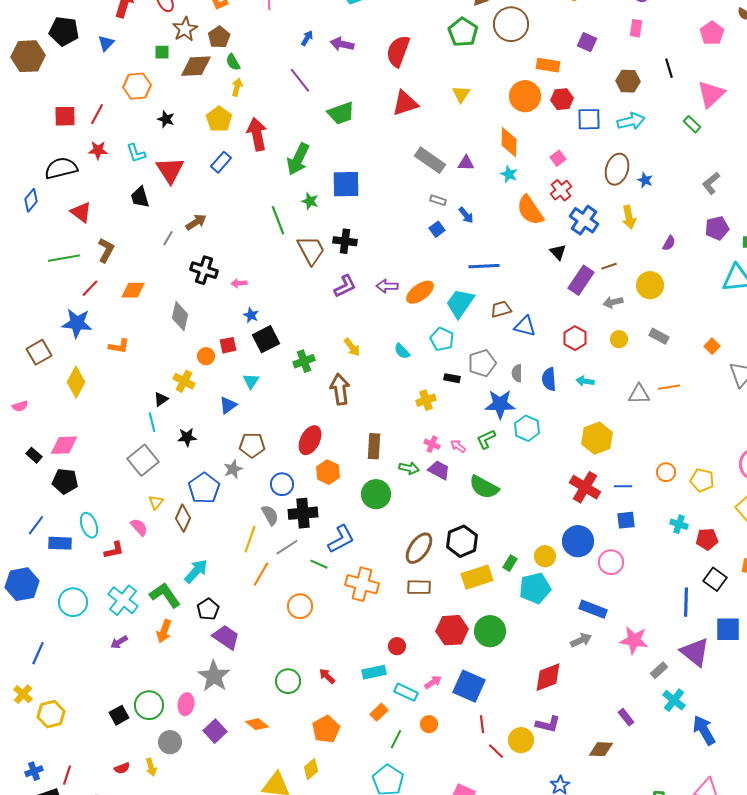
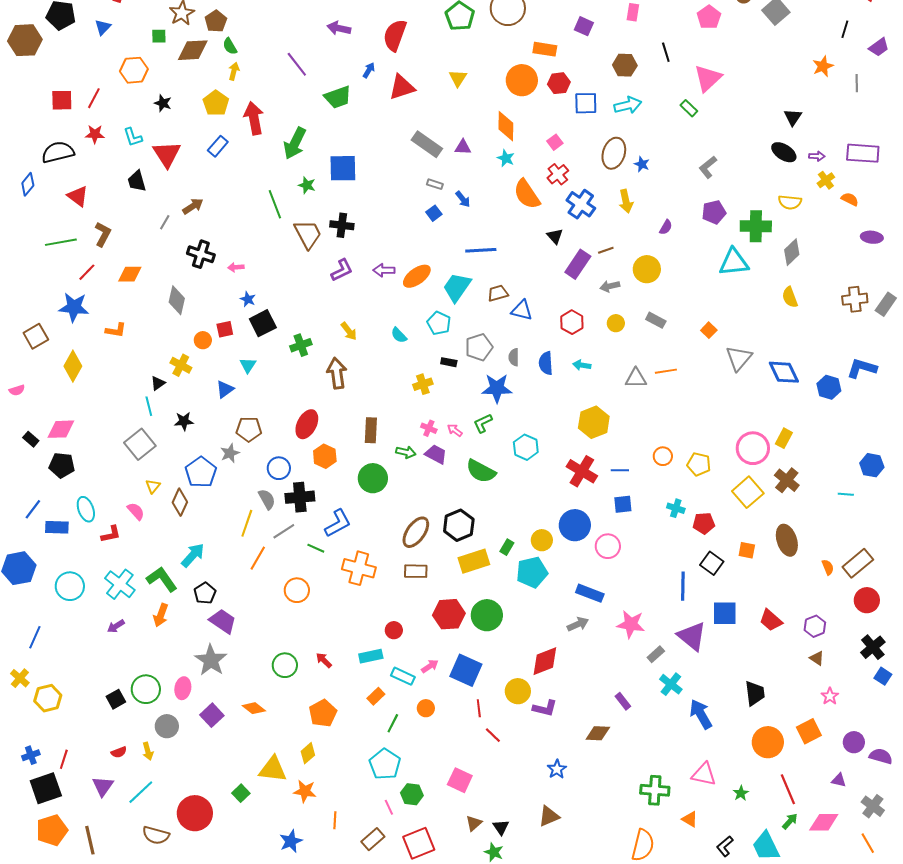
blue arrow: (307, 38) -> (369, 70), moved
cyan hexagon: (527, 428) -> (526, 447), moved
yellow circle: (521, 740) -> (518, 691), moved

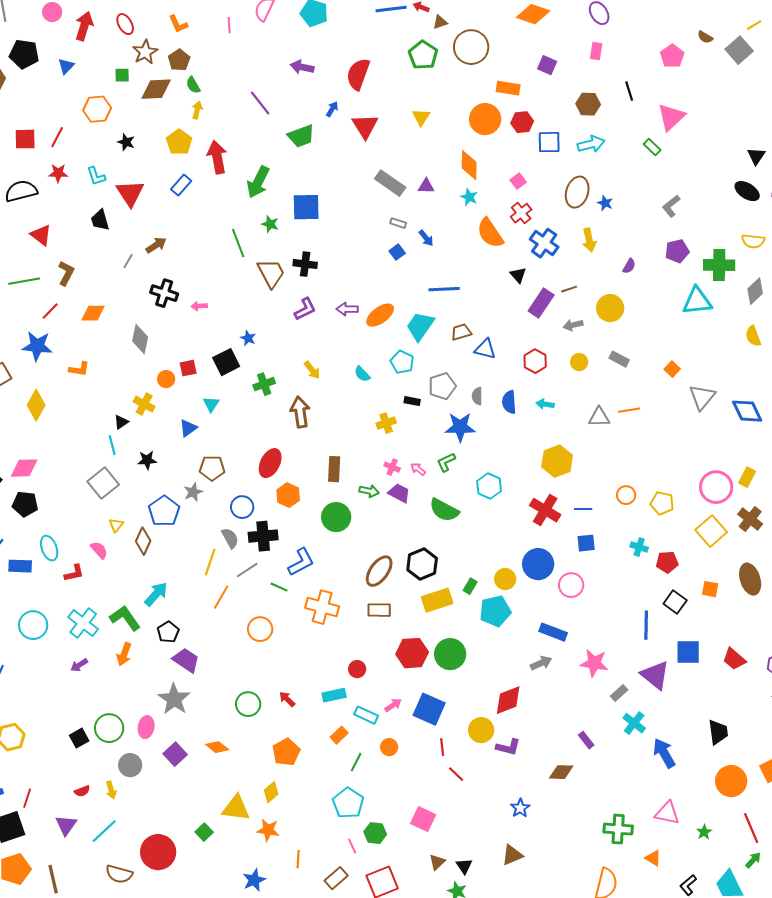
red triangle: (402, 87) -> (365, 126), turned -44
blue star: (248, 299) -> (248, 338), moved

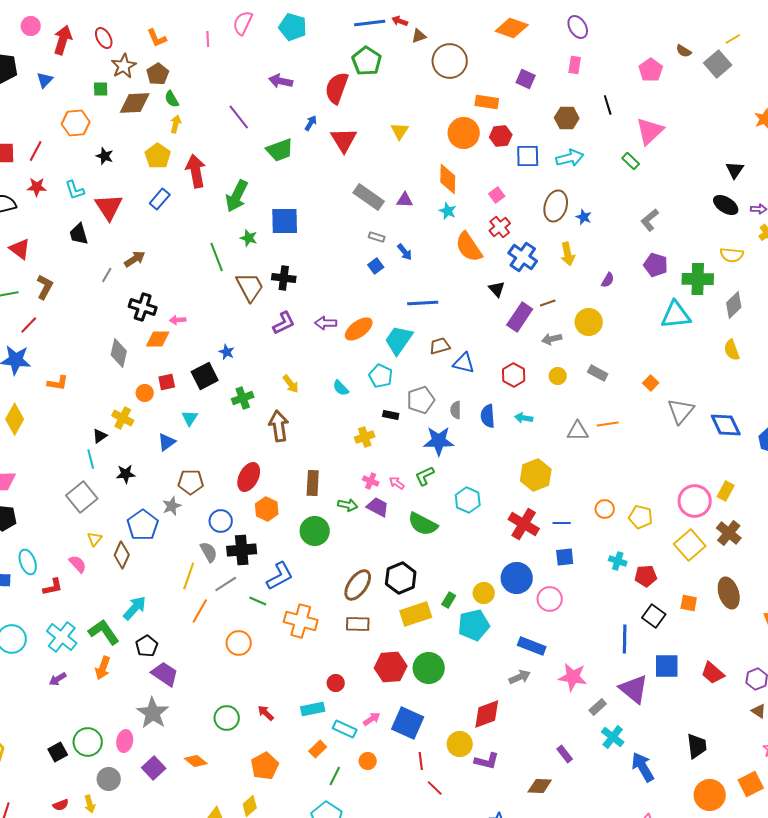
green pentagon: (423, 55) -> (367, 61), moved
purple pentagon: (677, 251) -> (656, 265), turned 30
orange diamond: (93, 313) -> (158, 339), moved

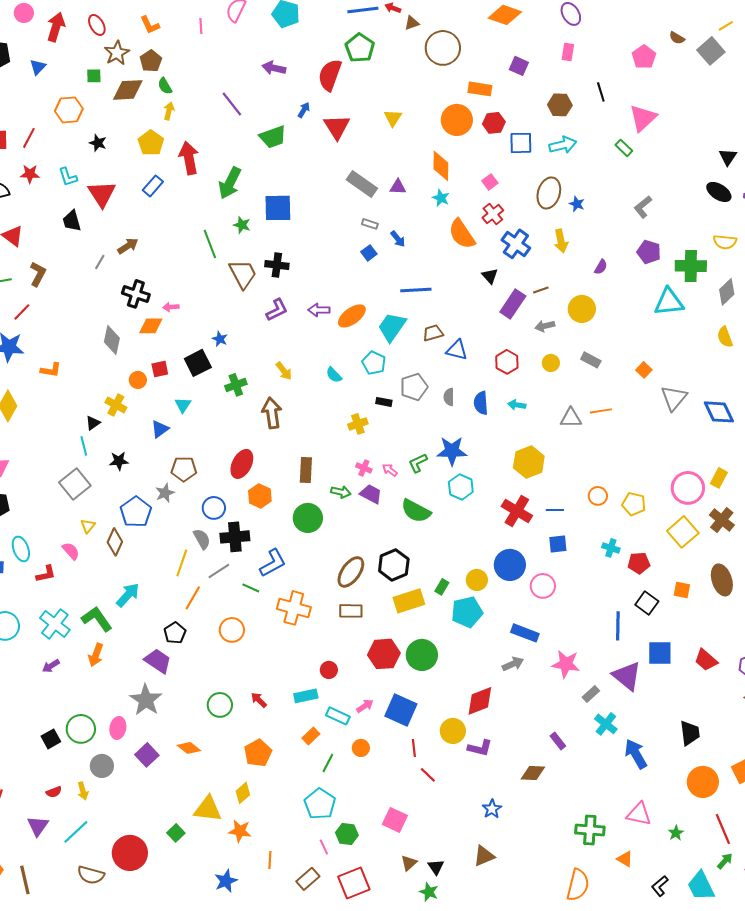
blue star: (439, 441) -> (452, 451), moved
black pentagon: (147, 646) -> (175, 633), moved

